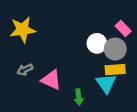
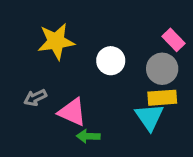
yellow star: (23, 30) -> (56, 41), moved
white circle: (97, 43) -> (111, 61), moved
green arrow: (79, 97) -> (88, 136), moved, turned 98

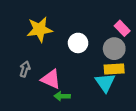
gray arrow: (35, 98) -> (25, 69), turned 133

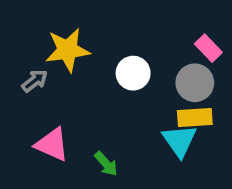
gray arrow: (25, 69) -> (35, 81), moved, turned 35
pink triangle: (51, 79) -> (52, 145), moved
green arrow: (62, 96) -> (106, 164), turned -133

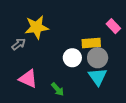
white circle: (133, 73) -> (72, 58), moved
gray circle: (195, 83) -> (98, 58), moved
yellow rectangle: (195, 117) -> (91, 43), moved

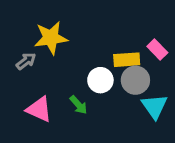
pink rectangle: (113, 26) -> (157, 50), moved
cyan triangle: (98, 77) -> (154, 106), moved
green arrow: (58, 89) -> (79, 105), moved

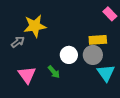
pink rectangle: (157, 50) -> (110, 14), moved
yellow rectangle: (127, 60) -> (98, 40), moved
pink triangle: (39, 109) -> (27, 75), turned 30

